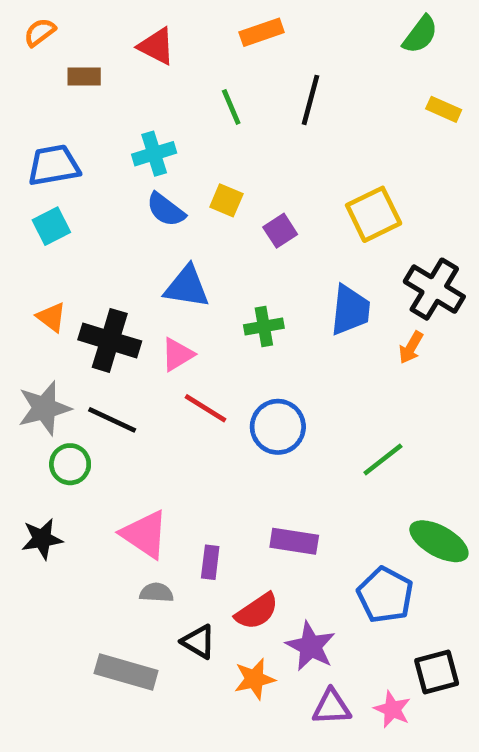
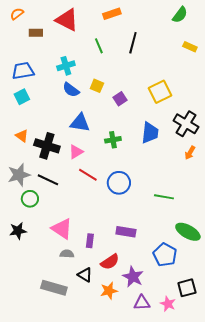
red triangle: (156, 46) -> (67, 20), size x1.4
orange arrow: (411, 347) -> (190, 153), moved
green line: (383, 460) -> (164, 197), turned 48

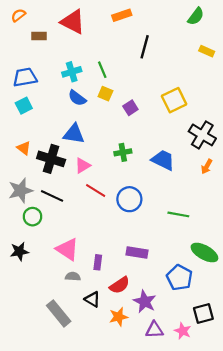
green line: (99, 46) -> (102, 70), moved
blue triangle: (80, 123) -> (74, 134), moved
blue trapezoid: (150, 133) -> (163, 160), moved, turned -70
gray rectangle: (54, 288) -> (59, 313), turned 35

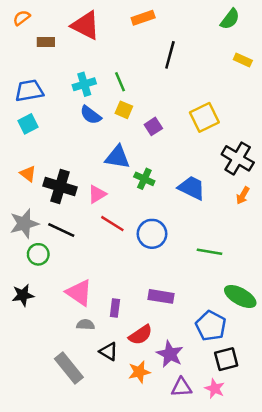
blue triangle: (74, 134) -> (117, 157), moved
green cross: (123, 152) -> (144, 179), turned 35
black square: (203, 313) -> (226, 359), moved

